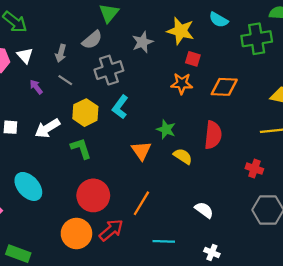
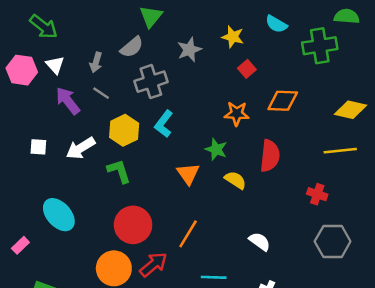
yellow star: (181, 31) -> (233, 37), size x0.7
red square: (193, 59) -> (247, 69), turned 32
orange star: (182, 84) -> (237, 114), moved
purple arrow: (36, 87) -> (68, 101), size x1.6

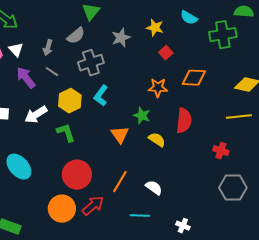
white semicircle: (260, 241) -> (154, 188), moved

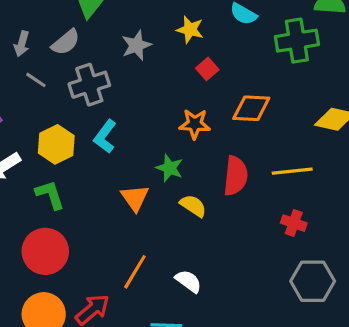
gray arrow: (48, 48) -> (22, 44), moved
gray line: (52, 72) -> (36, 80), moved
yellow line: (239, 117) -> (292, 171), moved
red circle: (77, 175) -> (45, 251), moved

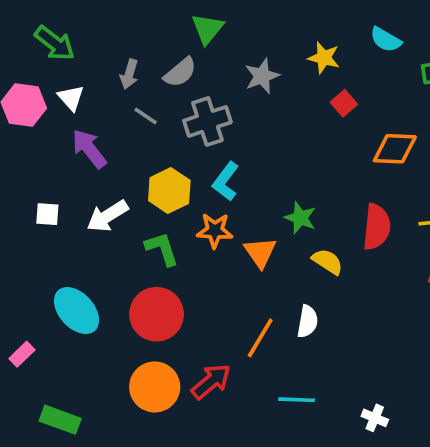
orange star: (195, 124) -> (215, 231), moved
white semicircle: (188, 281) -> (307, 321), moved, turned 64

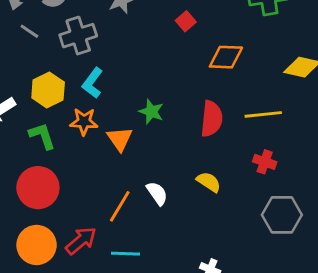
yellow semicircle: (327, 261) -> (209, 182), moved
white semicircle: (307, 321) -> (157, 193), turned -45
cyan line: (297, 400) -> (125, 254), moved

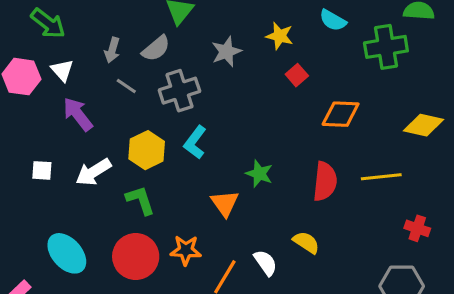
orange star: (84, 122) -> (186, 250), moved
red cross: (265, 162) -> (417, 228), moved
yellow semicircle: (209, 182) -> (306, 242), moved

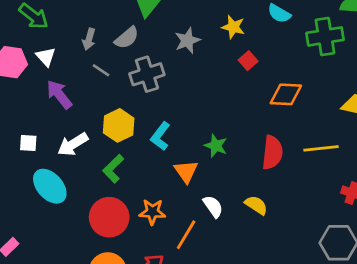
cyan L-shape: (195, 142) -> (160, 136), moved
green L-shape: (140, 200) -> (113, 169), turned -116
cyan ellipse: (67, 253) -> (50, 186), moved
white semicircle: (266, 263) -> (213, 206), moved

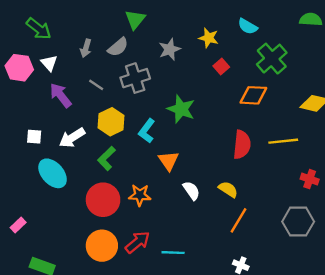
green cross: (325, 36) -> (272, 59), moved, turned -32
gray line: (101, 70) -> (96, 85), moved
green star: (216, 146) -> (181, 109), moved, size x1.4
orange line: (186, 235) -> (238, 220), moved

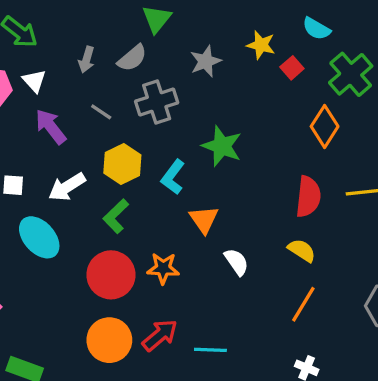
red square: (221, 67) -> (292, 68), moved
orange diamond: (253, 95) -> (325, 126), turned -60
yellow semicircle: (228, 189) -> (302, 250), moved

